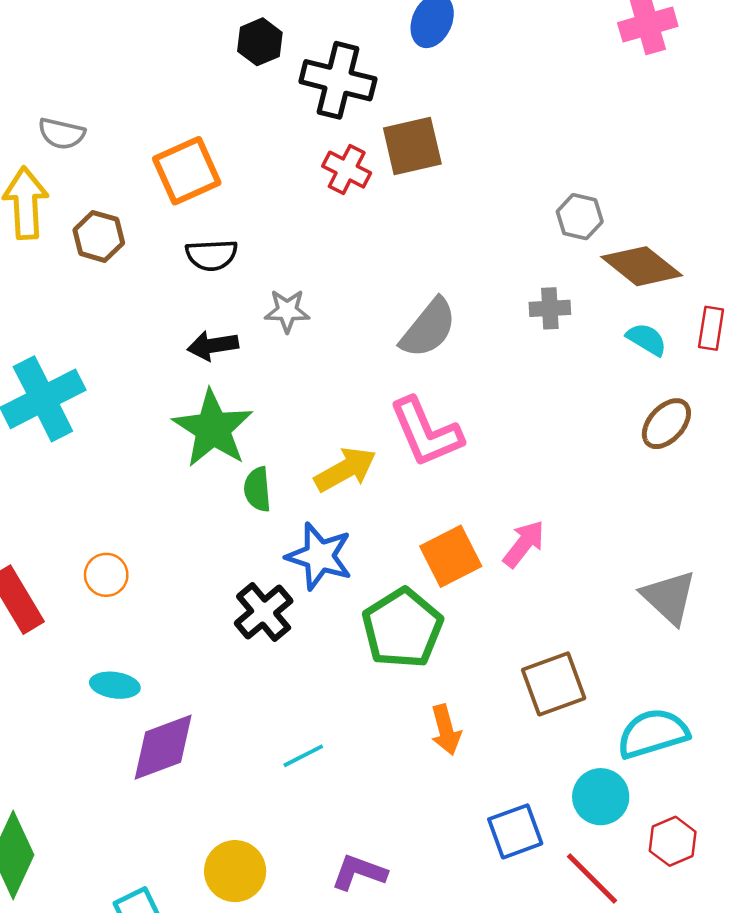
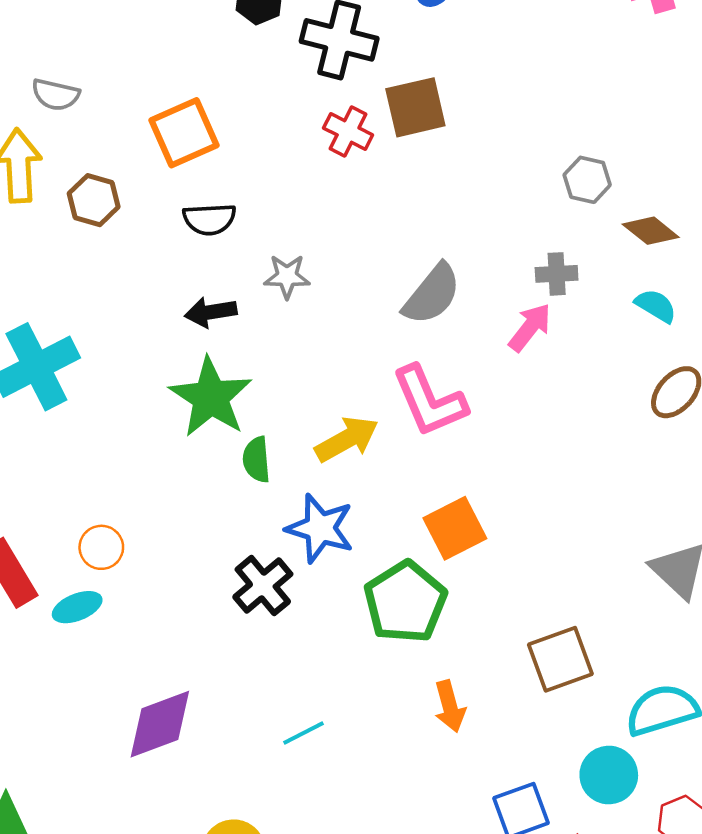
brown diamond: (642, 266) -> (651, 231), size x0.7
pink arrow: (524, 544) -> (530, 327), moved
cyan ellipse: (115, 685) -> (77, 607), moved, turned -30

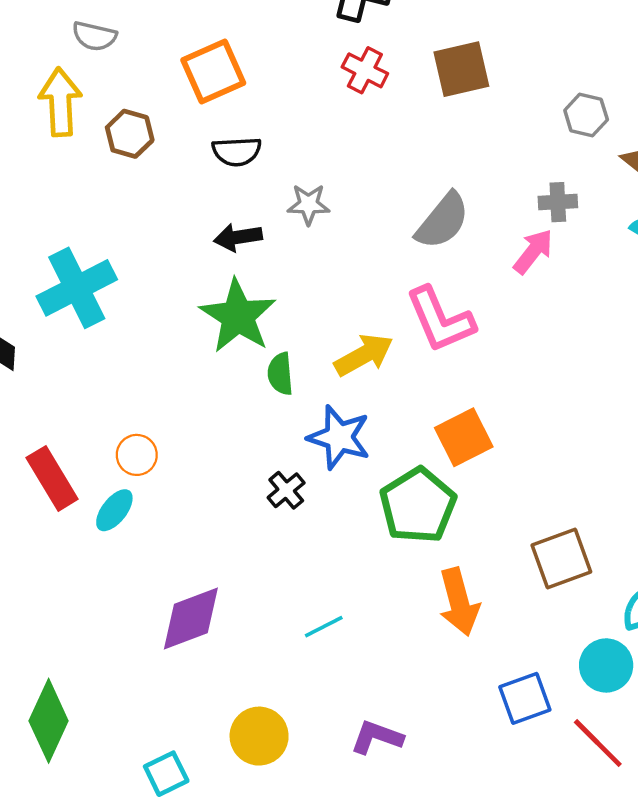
brown square: (415, 107) -> (461, 69), moved
black cross: (263, 586) -> (286, 490), size x0.7
cyan ellipse: (77, 607) -> (114, 510), turned -30
orange arrow: (450, 706) -> (459, 602), size x1.4

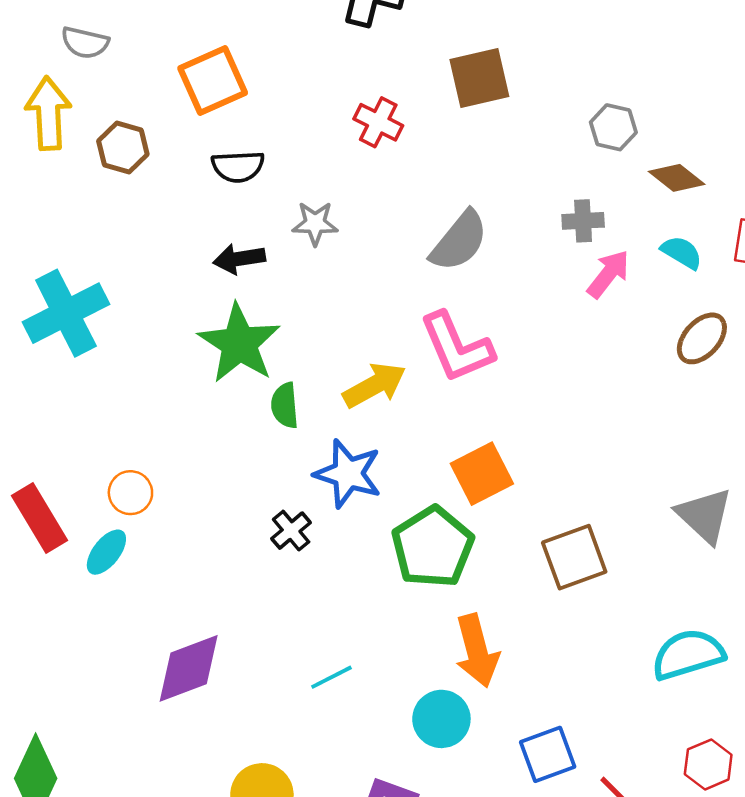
red cross: (365, 70) -> (378, 122), moved
pink arrow: (533, 251) -> (608, 274), moved
brown square: (561, 558) -> (574, 557), moved
cyan circle: (606, 665) -> (441, 719), moved

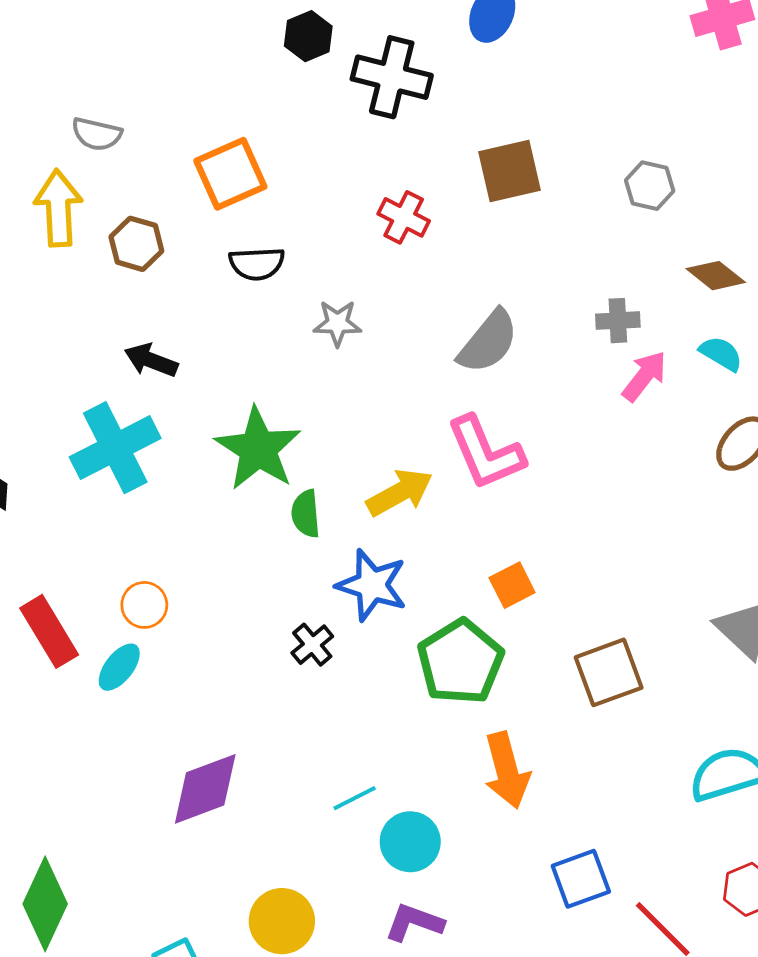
gray hexagon: (613, 127) -> (650, 186), moved
black arrow: (239, 259) -> (151, 360), moved, turned 30
cyan cross: (66, 313) -> (115, 448), moved
orange square: (482, 474) -> (512, 585), size x0.7
cyan circle: (441, 719) -> (410, 842), moved

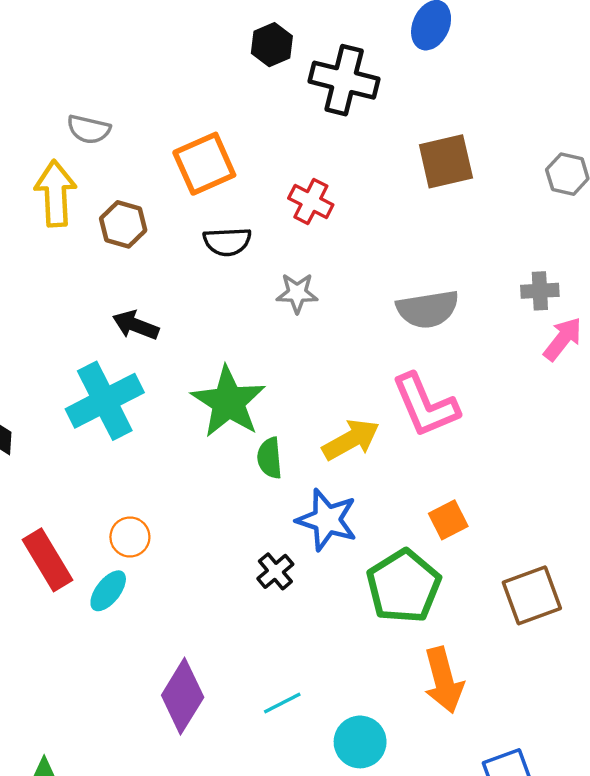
red cross: (404, 217) -> (311, 202), moved
gray semicircle: (488, 342) -> (428, 309), turned 42
purple diamond: (205, 789) -> (183, 696), turned -38
cyan line: (355, 798) -> (282, 703), moved

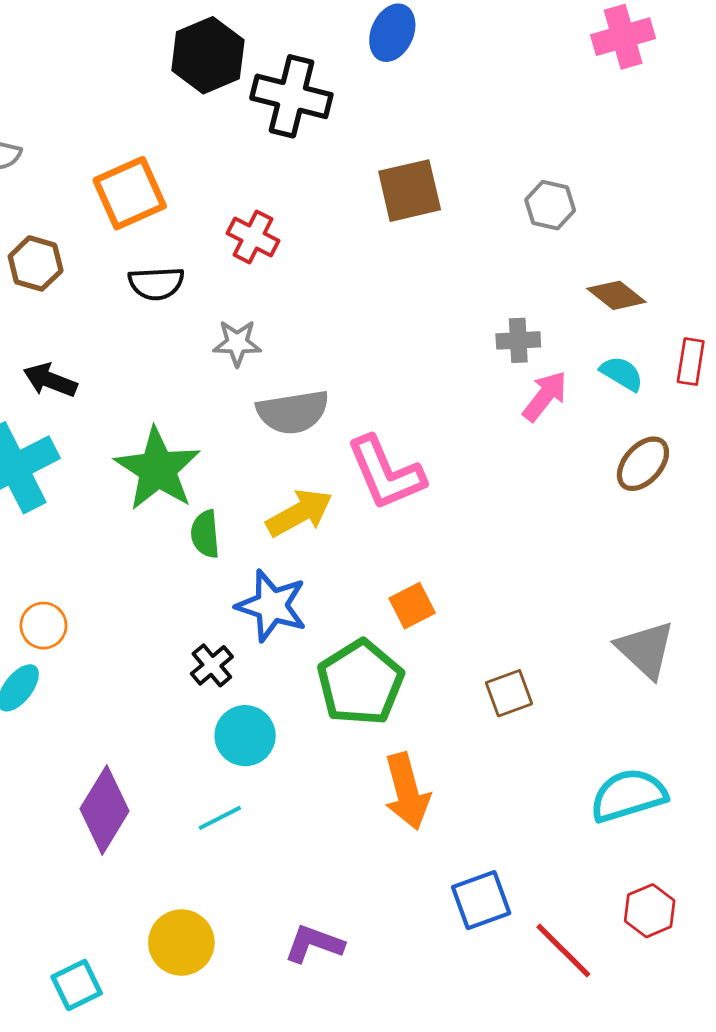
black hexagon: (272, 45) -> (208, 55), size x1.5
gray semicircle: (428, 309) -> (293, 412), moved
brown square: (532, 595) -> (509, 693), size x0.7
cyan circle: (360, 742) -> (245, 736), moved

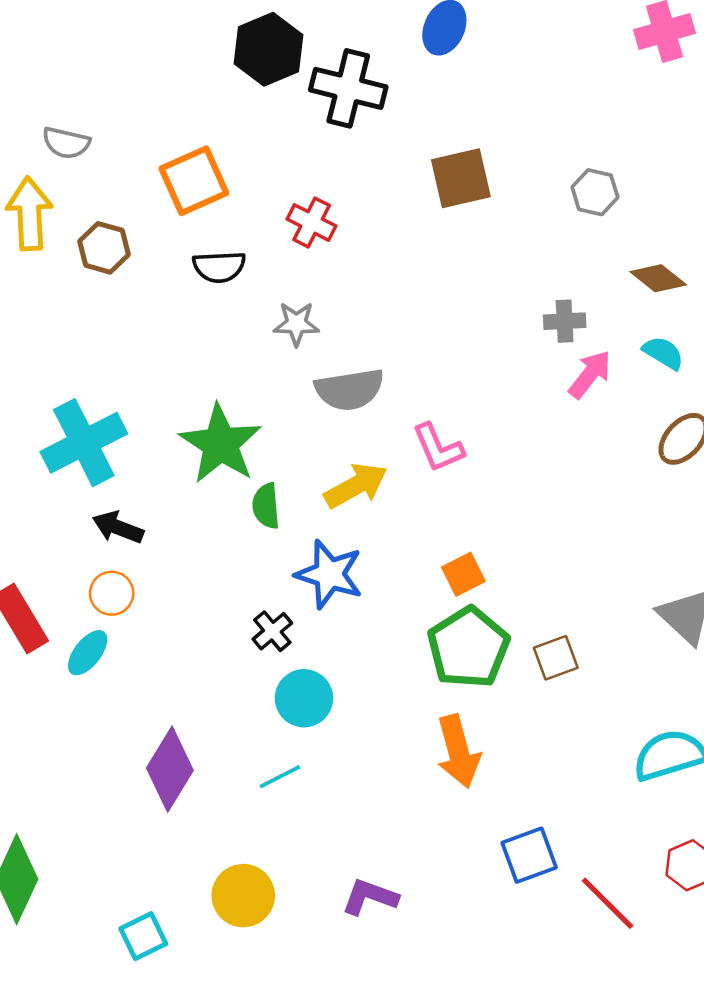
black arrow: (50, 380) -> (118, 527), moved
pink L-shape: (386, 473) -> (438, 448), size x0.7
green pentagon: (360, 683) -> (468, 648), moved

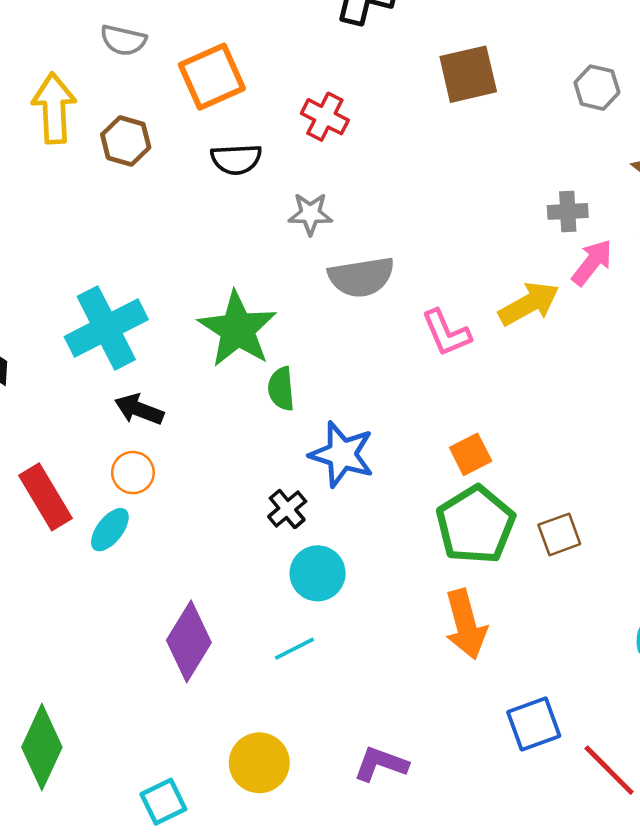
gray semicircle: (66, 143) -> (123, 40), moved
yellow arrow: (356, 486) -> (529, 304), moved

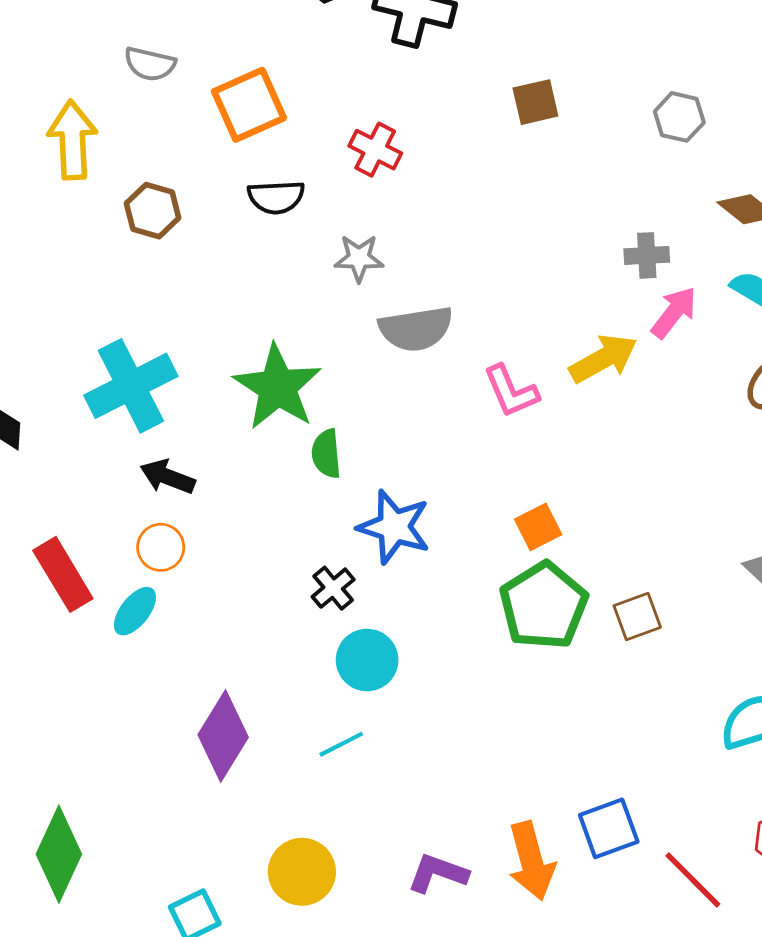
brown square: (468, 74) -> (535, 102), size x0.7
brown hexagon: (126, 141) -> (153, 211), moved
orange arrow: (466, 624) -> (531, 861), moved

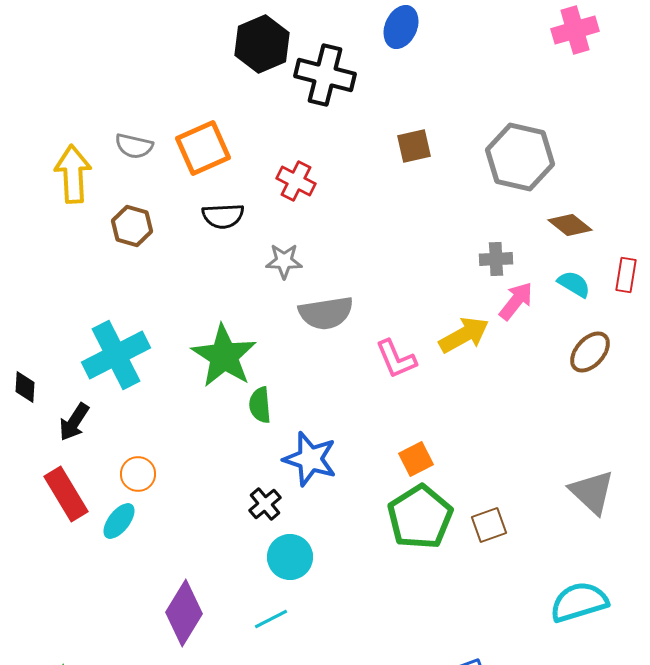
gray semicircle: (150, 64) -> (134, 146), moved
gray hexagon: (679, 117) -> (520, 157), size x1.8
black arrow: (168, 477) -> (74, 422), moved, turned -78

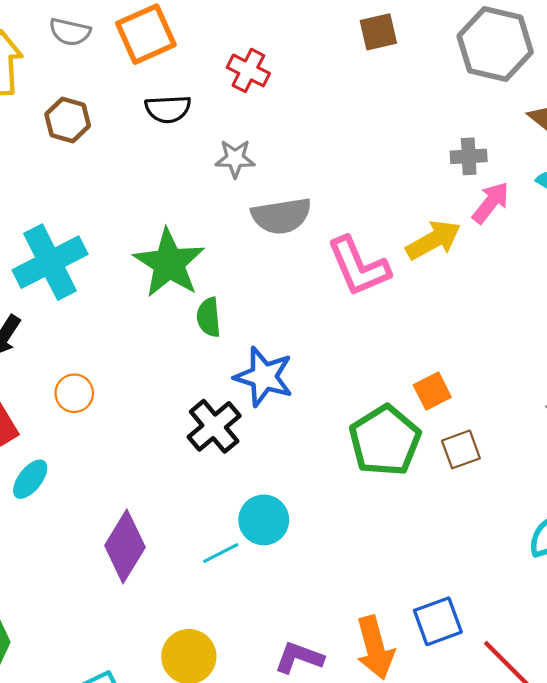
pink L-shape: (396, 359) -> (358, 267), size x1.4
orange square: (416, 459) -> (432, 391), moved
black cross: (265, 504) -> (214, 426), size x1.5
cyan ellipse: (119, 521) -> (30, 479), moved
cyan circle: (290, 557) -> (264, 520), moved

